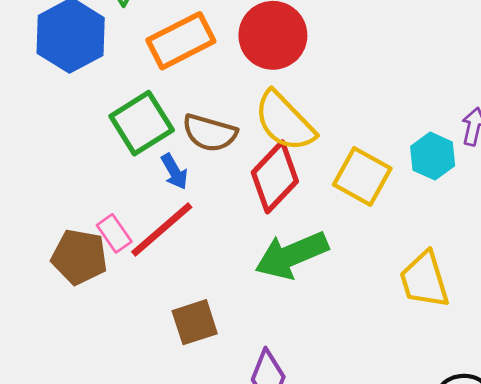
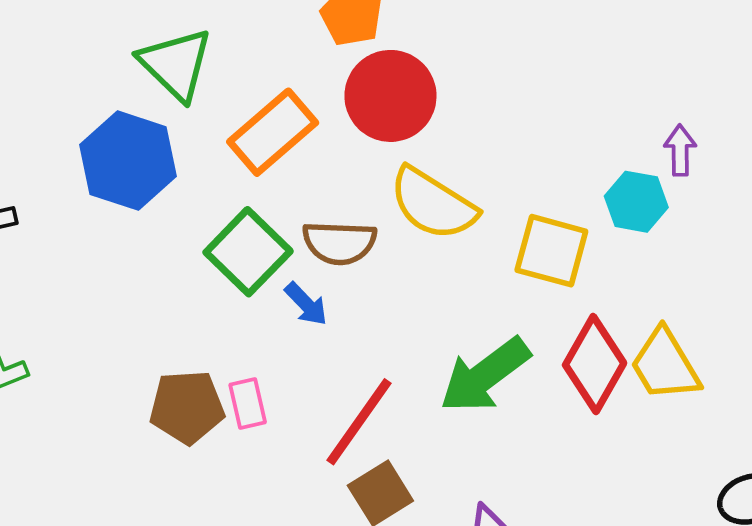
red diamond: (275, 177) -> (595, 364), moved
red line: (162, 230) -> (359, 422), moved
pink rectangle: (114, 233) -> (248, 404), turned 36
brown pentagon: (79, 257) -> (187, 407), moved

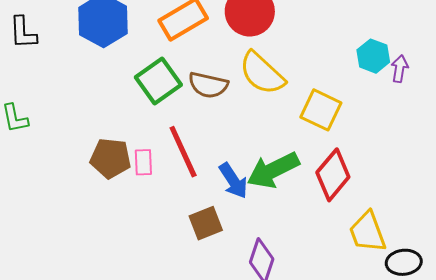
cyan hexagon: (636, 202) -> (373, 56), moved
blue arrow: (306, 304) -> (233, 181), moved, size x1.4
yellow trapezoid: (665, 365) -> (368, 232), moved
red line: (359, 422) -> (183, 152), moved, turned -70

